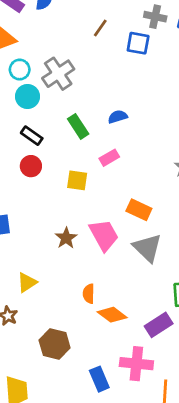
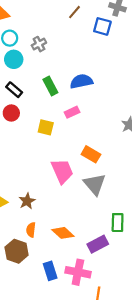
gray cross: (58, 74) -> (39, 44), size x0.6
blue semicircle: (118, 117) -> (81, 81), size x1.5
brown star: (66, 238) -> (27, 201), moved
orange semicircle: (89, 294) -> (31, 230), moved
blue rectangle: (99, 379) -> (50, 271), moved

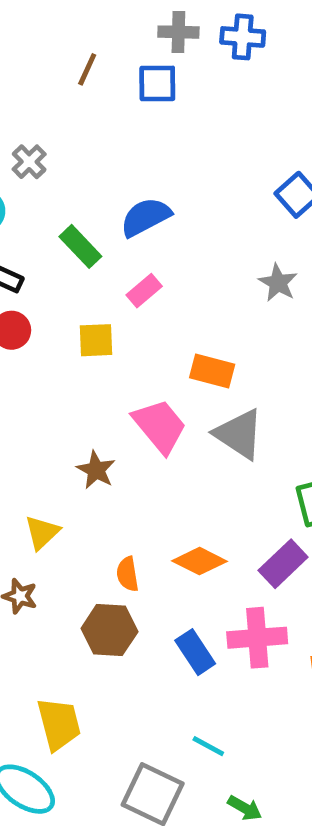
brown star: (27, 201) -> (96, 470), moved

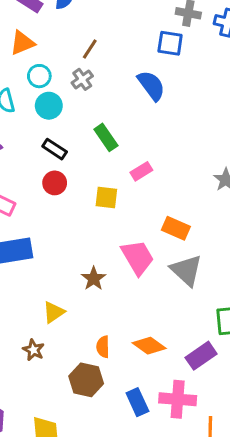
brown line: (87, 69) -> (90, 49), moved
blue semicircle: (146, 217) -> (151, 86), moved, turned 72

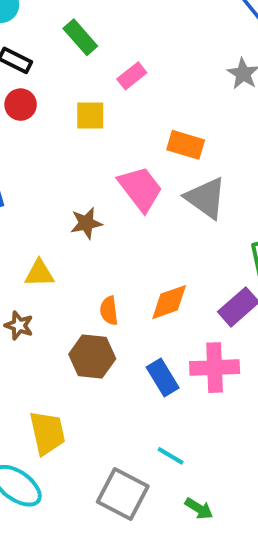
brown star: (94, 279) -> (86, 223), turned 30
yellow triangle: (54, 312) -> (39, 273), turned 40
orange diamond: (149, 346) -> (169, 302), turned -48

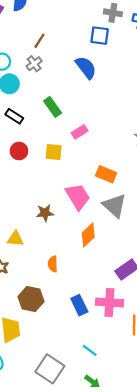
red circle: (21, 105) -> (19, 151), moved
orange diamond: (169, 302) -> (88, 235), moved, turned -30
brown hexagon: (92, 356) -> (31, 299), moved
cyan line: (171, 456) -> (90, 350), moved

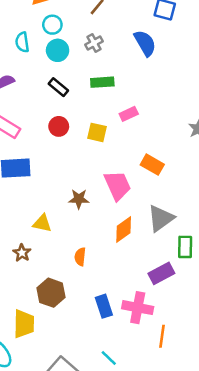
gray cross: (34, 64) -> (94, 43), moved
green rectangle: (53, 107) -> (102, 82), turned -66
gray triangle: (114, 206) -> (161, 218), moved, turned 35

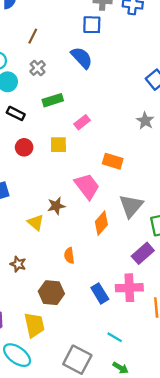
yellow triangle: (42, 223) -> (36, 222), moved, turned 42

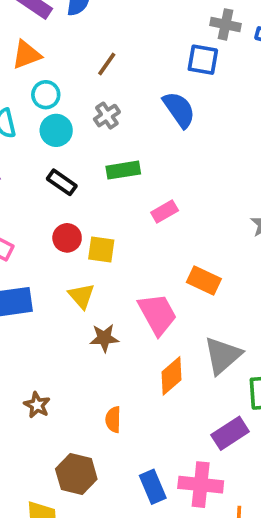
yellow square: (58, 145) -> (101, 249), moved
yellow triangle: (36, 222) -> (81, 296), moved
brown star: (18, 264) -> (37, 405), moved

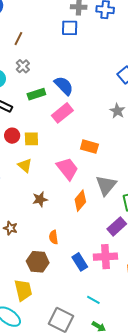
blue semicircle: (179, 110) -> (64, 86), moved
pink rectangle: (165, 212) -> (62, 113), size x1.5
brown star: (104, 338) -> (40, 199), moved
orange semicircle: (113, 420) -> (54, 237), moved

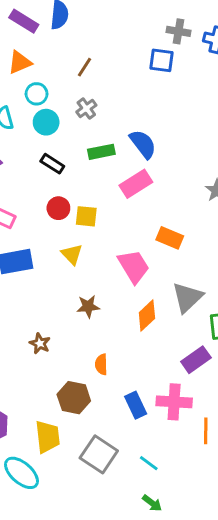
gray square: (61, 320) -> (99, 454), moved

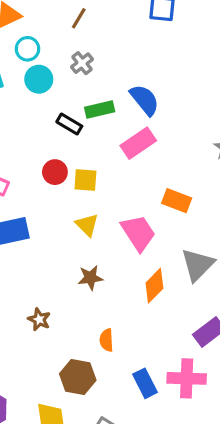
black rectangle: (52, 164) -> (69, 124), moved
yellow triangle: (72, 254) -> (87, 225), moved

